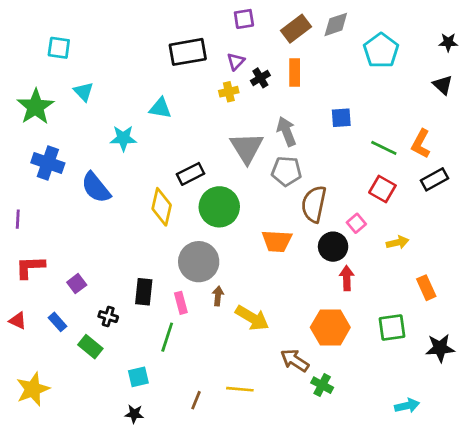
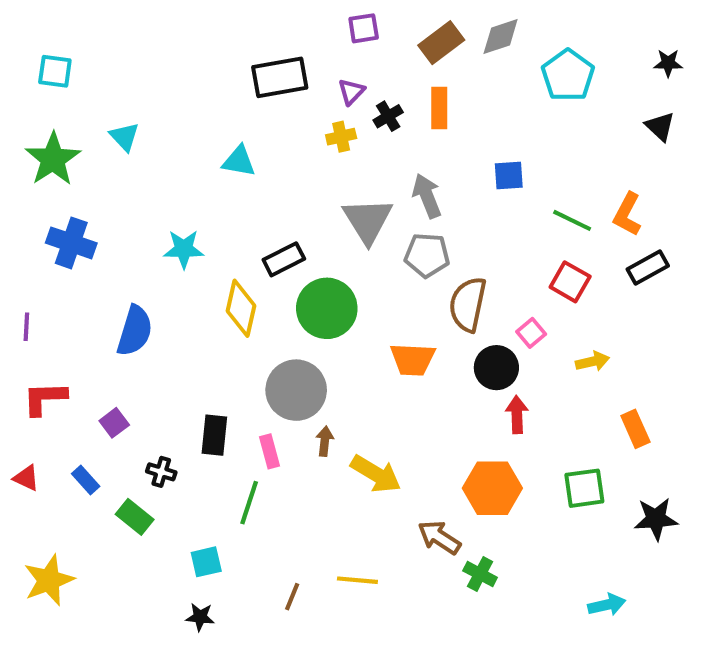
cyan square: (59, 48) -> (55, 71), moved
cyan star: (123, 138) -> (184, 249), moved
blue semicircle: (96, 188) -> (135, 331), moved, turned -124

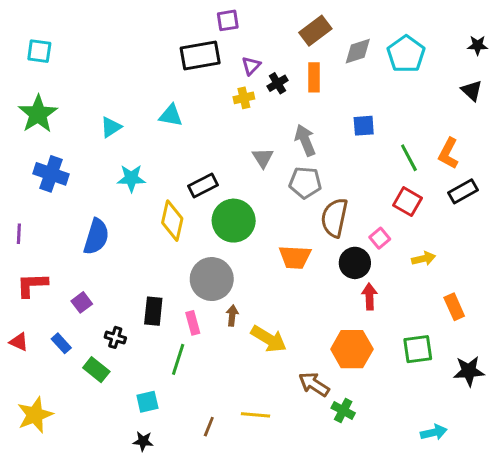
purple square: (364, 28) -> (228, 20), moved
gray diamond: (501, 36) -> (358, 51), moved
cyan triangle: (124, 137) -> (111, 127), moved, turned 40
gray triangle: (368, 220) -> (263, 158), size x0.6
green line: (572, 220) -> (409, 158), turned 36

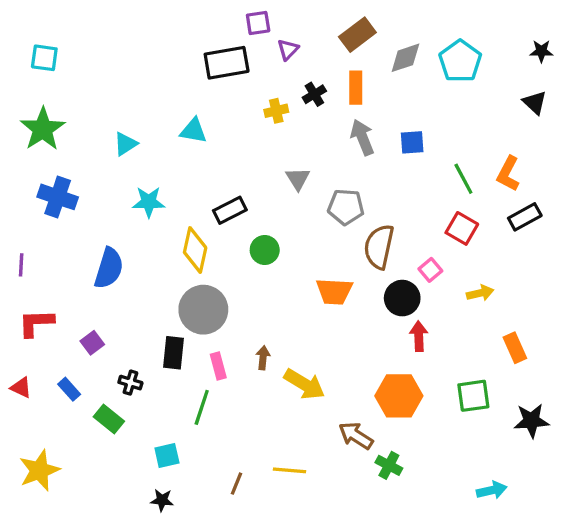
purple triangle: (251, 66) -> (288, 50), moved
gray arrow: (305, 140) -> (362, 137), moved
green circle: (234, 221) -> (265, 250), size x0.6
gray circle: (212, 279) -> (203, 310), moved

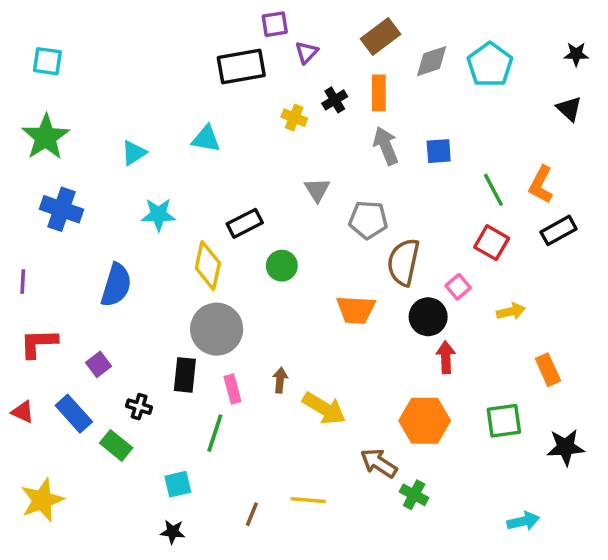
yellow cross: (276, 111) -> (294, 118), turned 35
blue rectangle: (69, 389) -> (74, 414), size x1.5

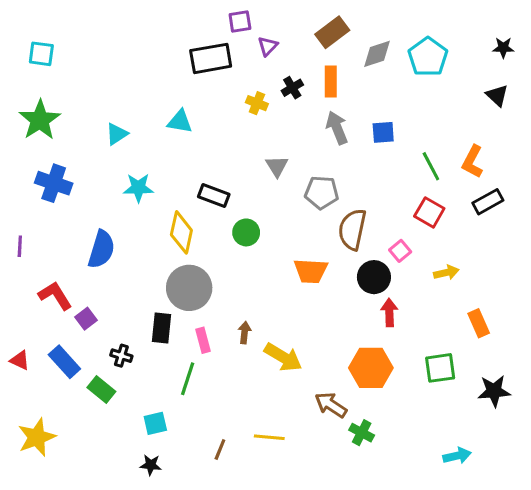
black rectangle: (245, 223) -> (214, 195), turned 48
red L-shape: (39, 343) -> (55, 296), moved, turned 60

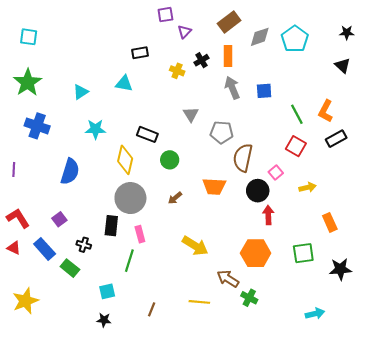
black rectangle: (211, 58) -> (140, 53), moved, size x0.6
red L-shape: (55, 296) -> (18, 218), moved
brown arrow: (245, 333) -> (175, 198), moved, turned -136
yellow line: (269, 437) -> (199, 302), moved

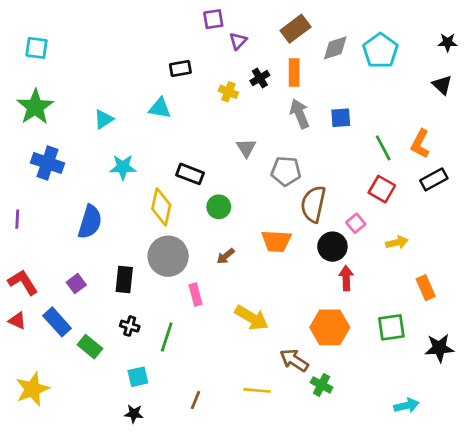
black rectangle: (111, 226) -> (124, 279), moved
pink rectangle: (140, 234) -> (195, 295), moved
black cross: (84, 245) -> (130, 326), moved

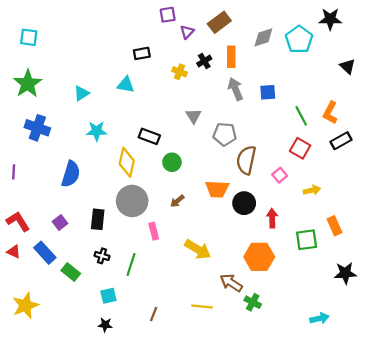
brown rectangle: (295, 29) -> (219, 22), moved
black star: (448, 42) -> (330, 19), moved, size x1.5
black circle: (332, 247) -> (244, 203), moved
green square: (391, 327) -> (307, 240), moved

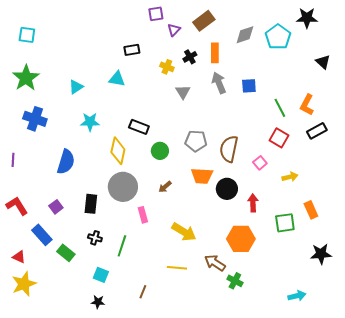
gray triangle: (193, 116) -> (183, 92), moved
gray pentagon: (225, 134) -> (196, 141), moved
red triangle: (14, 252) -> (19, 257), moved
cyan square: (108, 296) -> (101, 275), turned 35
yellow line: (202, 307) -> (177, 268), moved

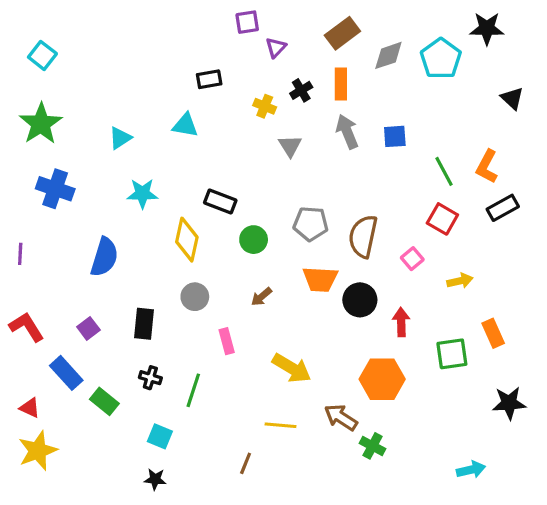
brown rectangle: (204, 21) -> (342, 33), moved
cyan square: (27, 35) -> (42, 55), turned 30
gray circle: (123, 187) -> (195, 297), size x0.6
brown line: (143, 292) -> (246, 463), moved

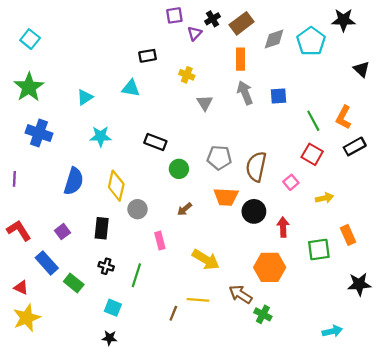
black cross: (301, 90) -> (213, 19), moved
yellow diamond: (187, 240) -> (116, 186), moved
brown line: (246, 463) -> (173, 313), moved

